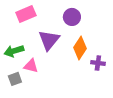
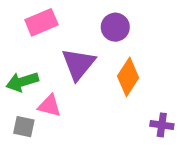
purple cross: (98, 63) -> (162, 125), moved
gray square: (15, 79) -> (24, 127), turned 32

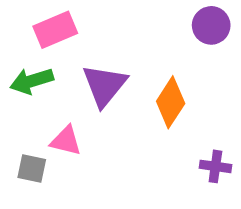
purple circle: (115, 27) -> (211, 25), moved
green arrow: (22, 82) -> (32, 81), moved

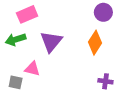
orange diamond: (171, 102) -> (95, 43), moved

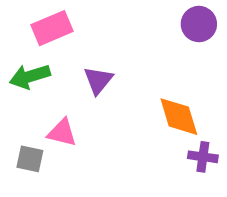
purple triangle: (51, 42) -> (98, 80), size x0.7
orange diamond: (95, 43) -> (179, 117), moved, turned -50

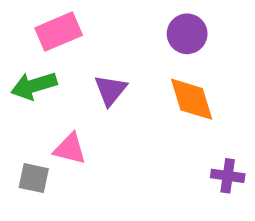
purple circle: (199, 24) -> (187, 34), moved
orange diamond: (179, 117) -> (192, 99), moved

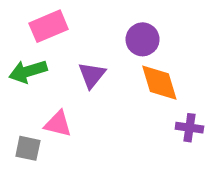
purple circle: (187, 34) -> (143, 39), moved
purple cross: (228, 176) -> (189, 128), moved

